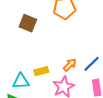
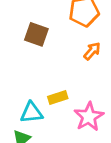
orange arrow: (70, 65) -> (92, 51), moved

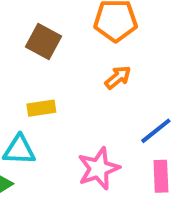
yellow rectangle: (58, 97) -> (41, 108), moved

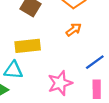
yellow rectangle: (41, 108) -> (28, 46), size x1.5

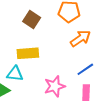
orange arrow: (74, 30) -> (80, 38), moved, size x1.5

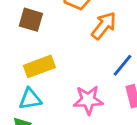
pink star: (55, 86) -> (88, 100), turned 30

